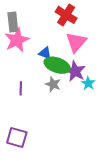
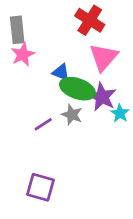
pink star: (17, 40) -> (23, 54), size x0.7
purple line: (21, 88) -> (43, 124), moved, turned 56
purple square: (17, 138) -> (40, 187), moved

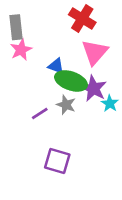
purple square: (40, 187) -> (57, 161), moved

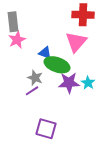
red cross: (82, 18) -> (83, 15), moved, turned -30
purple star: (94, 88) -> (69, 83), moved, turned -30
gray star: (66, 105) -> (35, 78), moved

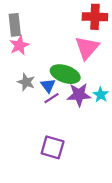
blue triangle: (45, 53) -> (48, 86), moved, turned 32
gray star: (35, 78) -> (26, 82), moved
purple line: (32, 91) -> (51, 98), moved

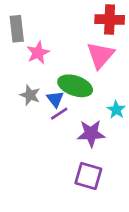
pink star: (19, 45) -> (38, 53), moved
purple star: (79, 95) -> (91, 134), moved
purple square: (53, 147) -> (88, 176), moved

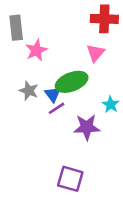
pink triangle: (100, 55) -> (95, 53), size x0.7
green ellipse: (75, 86) -> (72, 82), turned -40
purple square: (88, 176) -> (70, 179), moved

